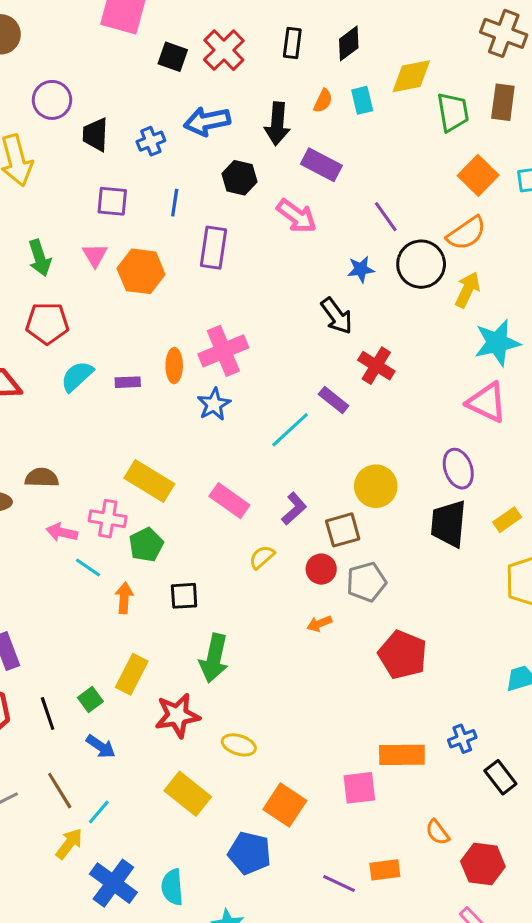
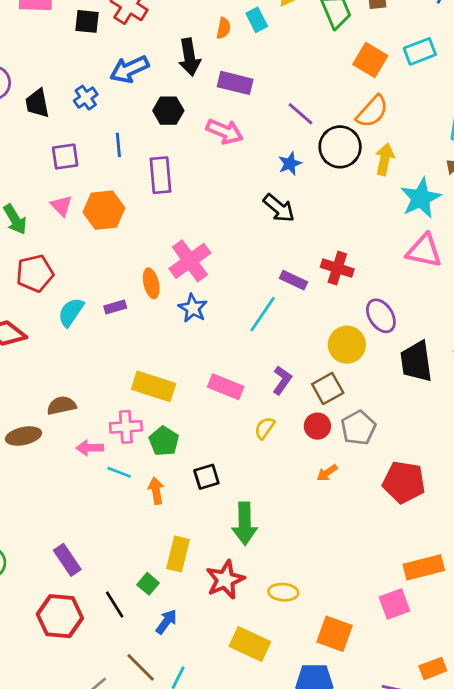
red cross: (376, 366) -> (337, 268), moved
purple ellipse: (458, 469) -> (381, 316), moved
blue arrow: (101, 746) -> (166, 622), turned -75

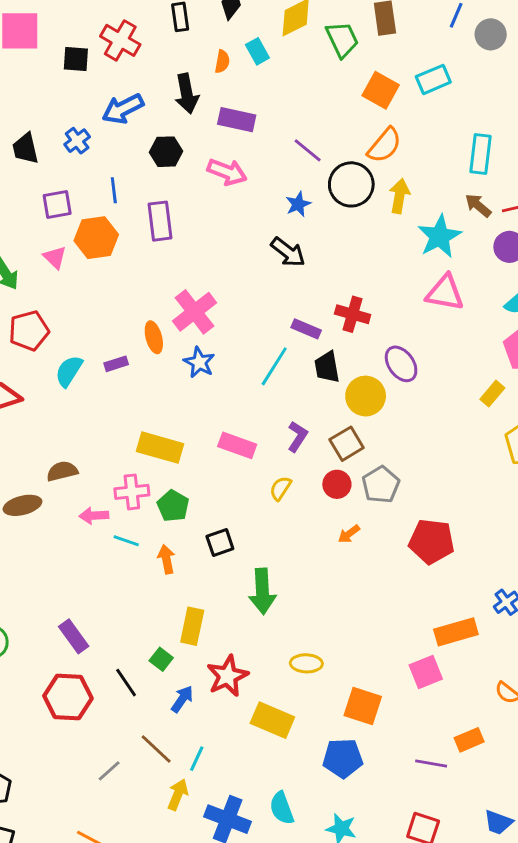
orange hexagon: (104, 210) -> (96, 238), moved
black trapezoid: (416, 362) -> (327, 367), moved, size x0.7
red star: (225, 580) -> (228, 676), moved

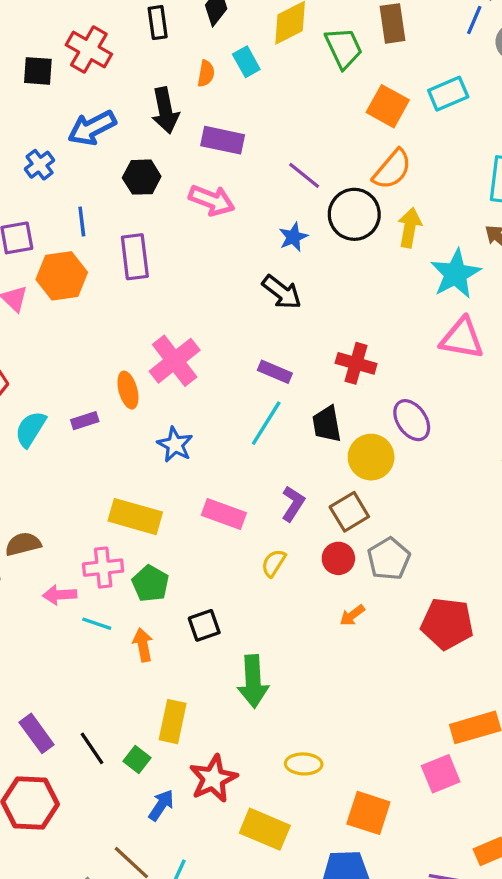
purple rectangle: (306, 329) -> (275, 372), moved
blue star: (199, 362) -> (175, 445), moved
black line: (126, 683) -> (92, 748), moved

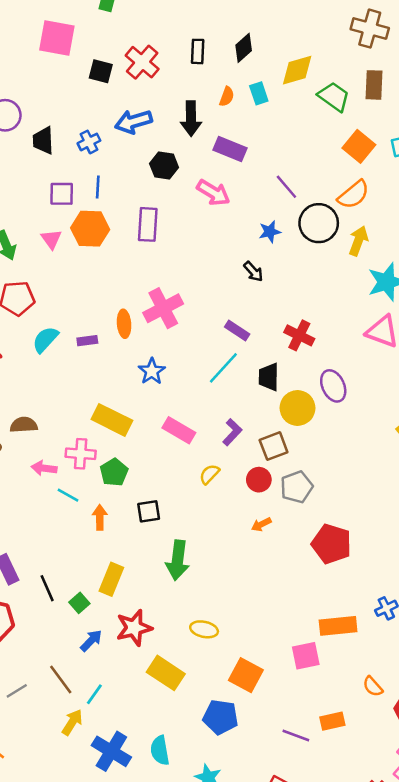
green trapezoid: (344, 48) -> (334, 97), turned -40
blue line: (82, 221) -> (98, 187), moved
black arrow: (282, 292) -> (253, 272), size x0.7

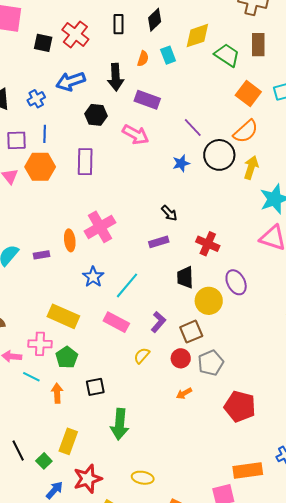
black arrow: (253, 272) -> (169, 213), moved
purple rectangle: (237, 330) -> (159, 242), turned -48
cyan line: (223, 368) -> (127, 285), moved

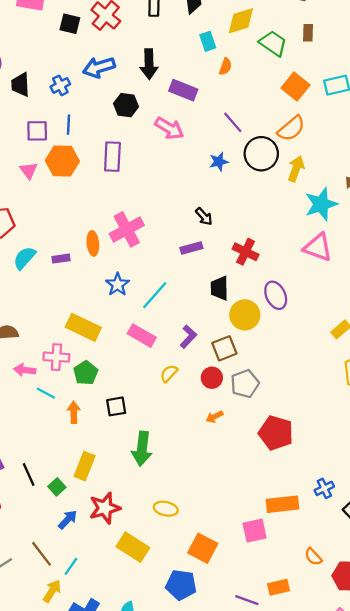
brown rectangle: (258, 45) -> (308, 33), size x0.7
orange semicircle: (143, 59) -> (225, 67), moved

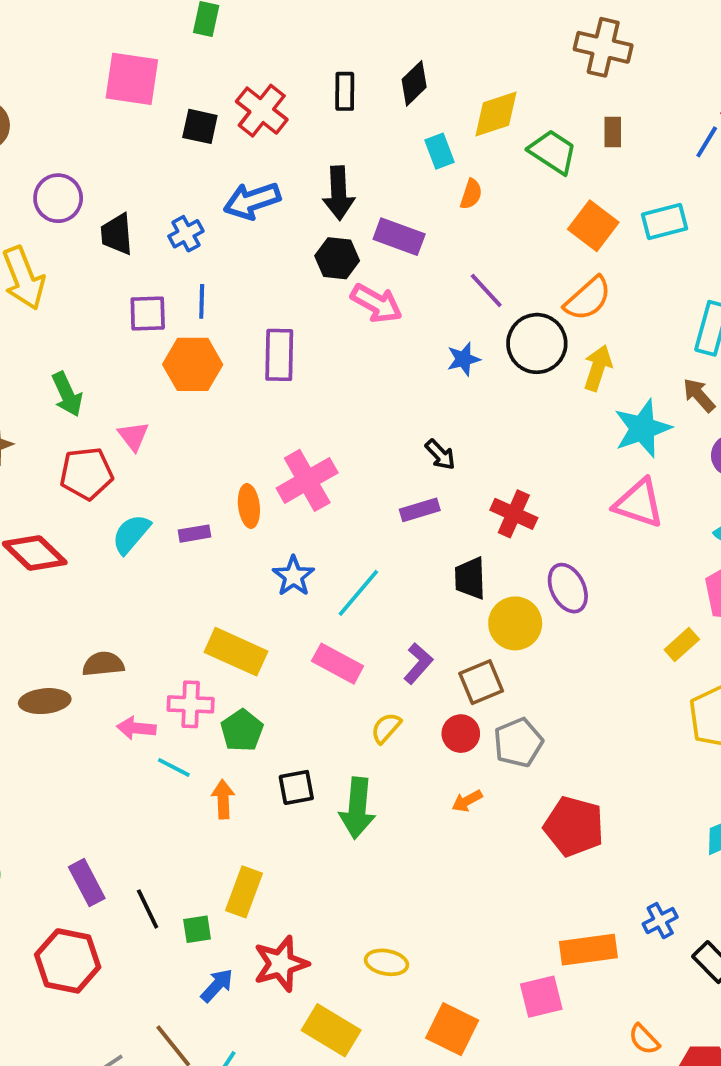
black hexagon: (126, 105) -> (337, 258), moved
pink triangle: (29, 170) -> (133, 436), moved
green arrow: (142, 449) -> (357, 808), moved
green square: (57, 487) -> (197, 929), turned 35

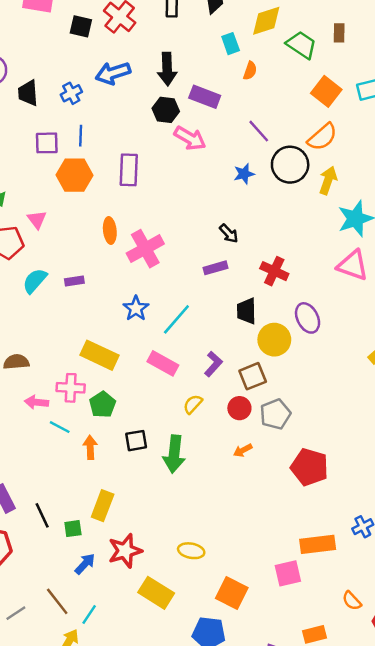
orange ellipse: (249, 506) -> (110, 230), moved

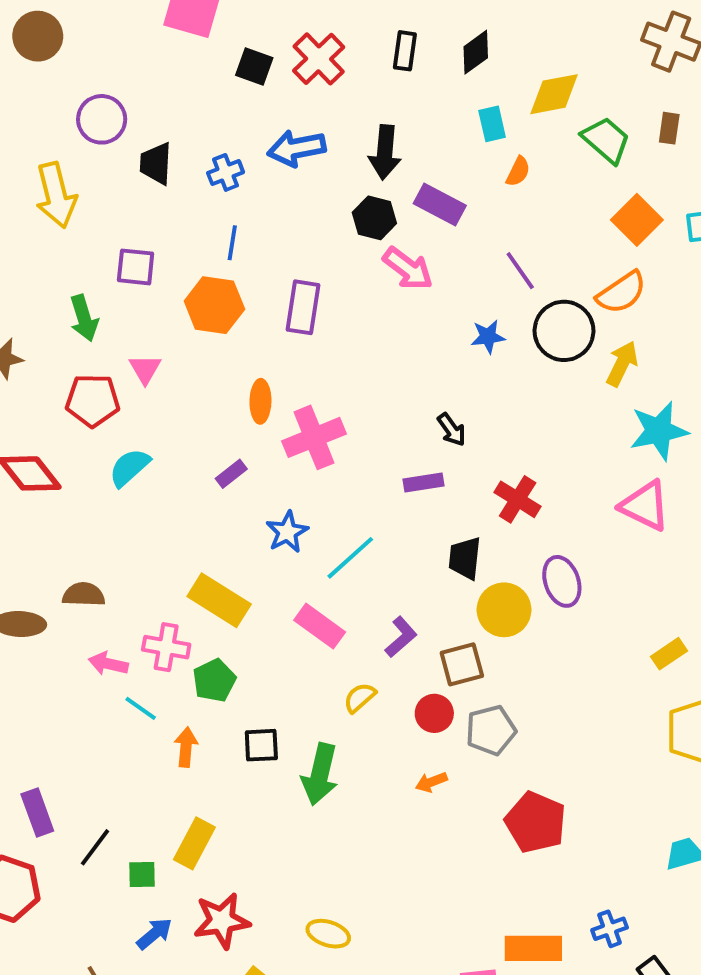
purple square: (47, 143) -> (136, 267), moved
purple rectangle: (74, 281) -> (231, 474), moved, turned -36
black line: (42, 515) -> (95, 847), turned 55

